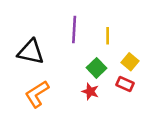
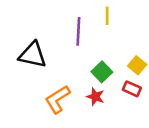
yellow line: (108, 36) -> (107, 16), moved
orange L-shape: (37, 94) -> (57, 99), moved

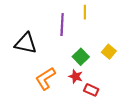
red rectangle: (132, 89) -> (91, 90), moved

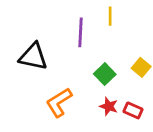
red star: (76, 76) -> (109, 106), moved
red rectangle: (91, 90) -> (133, 110), moved

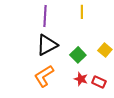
purple line: (80, 32) -> (45, 16), moved
black triangle: (33, 57) -> (47, 45), moved, turned -40

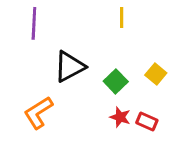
purple line: (45, 16) -> (34, 23), moved
orange L-shape: (44, 76) -> (38, 113), moved

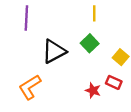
green square: (116, 81) -> (90, 43), moved
red rectangle: (147, 122) -> (114, 82), moved

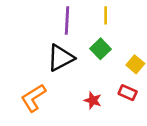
purple line: (26, 18) -> (67, 20), moved
red star: (93, 90) -> (93, 100), moved

